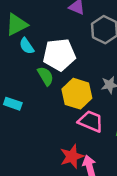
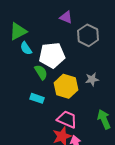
cyan rectangle: (13, 104) -> (37, 98), moved
pink trapezoid: (91, 121) -> (67, 119), moved

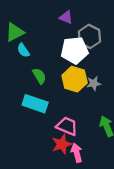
white pentagon: (52, 55) -> (75, 50), moved
yellow hexagon: (66, 86) -> (75, 79), moved
cyan rectangle: (37, 98) -> (35, 104), size x1.6

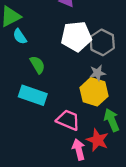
gray hexagon: (89, 36) -> (102, 42), moved
yellow hexagon: (75, 79) -> (94, 92), moved
red star: (62, 144) -> (97, 140), moved, turned -30

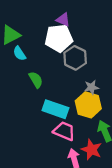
white pentagon: (76, 36) -> (59, 38), moved
gray hexagon: (102, 42) -> (75, 58), moved
cyan rectangle: (33, 95) -> (55, 109), moved

